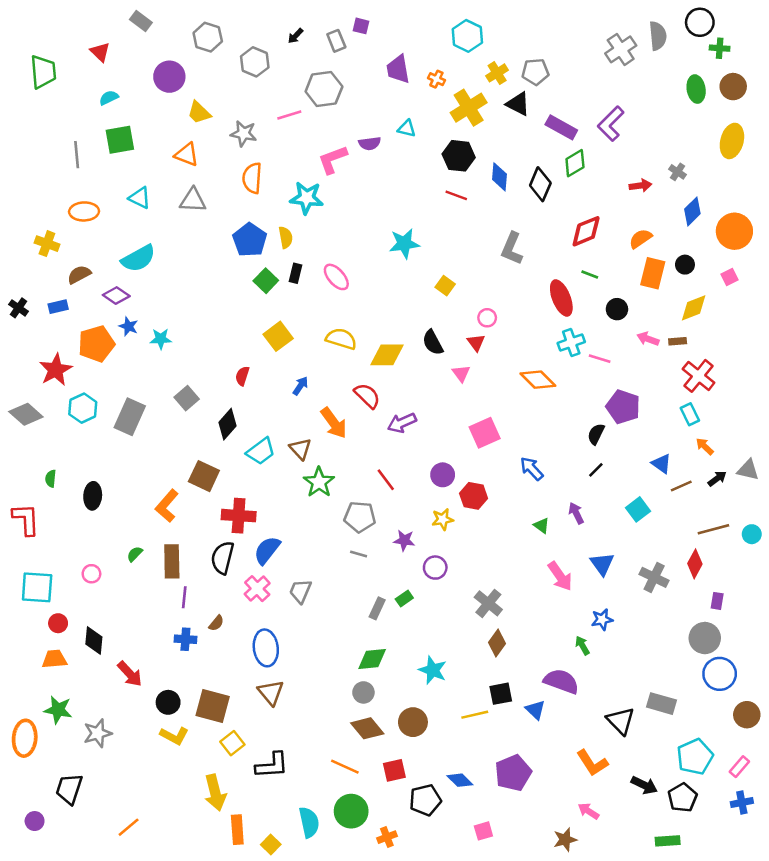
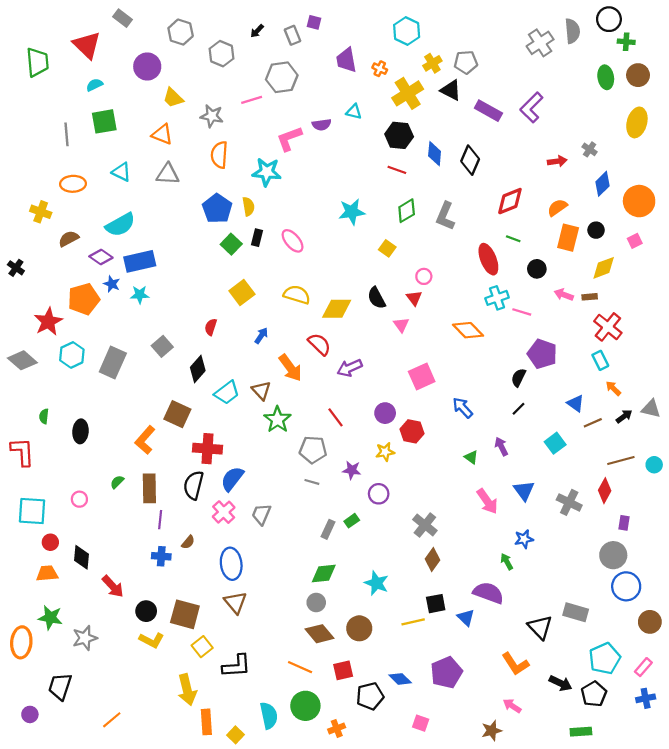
red triangle: (100, 52) -> (87, 45), size x1.6
green diamond: (575, 163) -> (407, 211), moved
blue rectangle: (58, 307) -> (140, 261), moved, size x1.8
pink square: (483, 831) -> (421, 723), turned 35

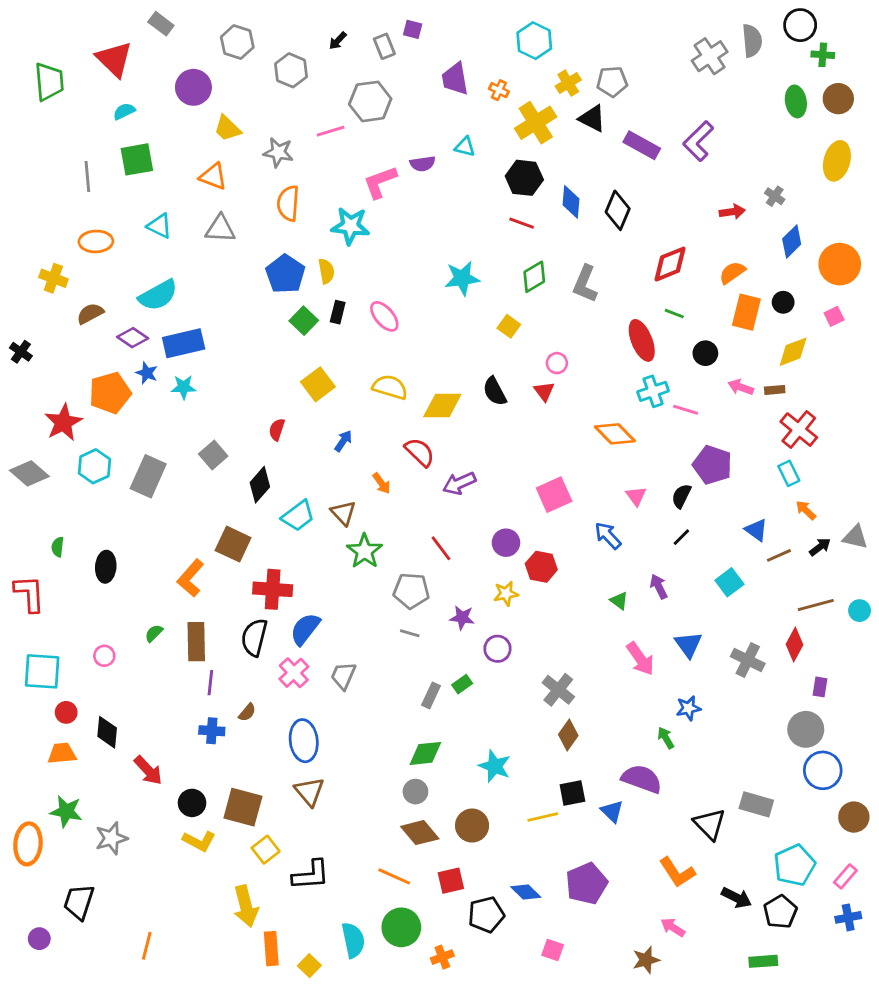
pink triangle: (401, 325) -> (636, 496), moved
orange arrow: (290, 368) -> (382, 483), size x0.6
orange line: (112, 720) -> (147, 946), turned -36

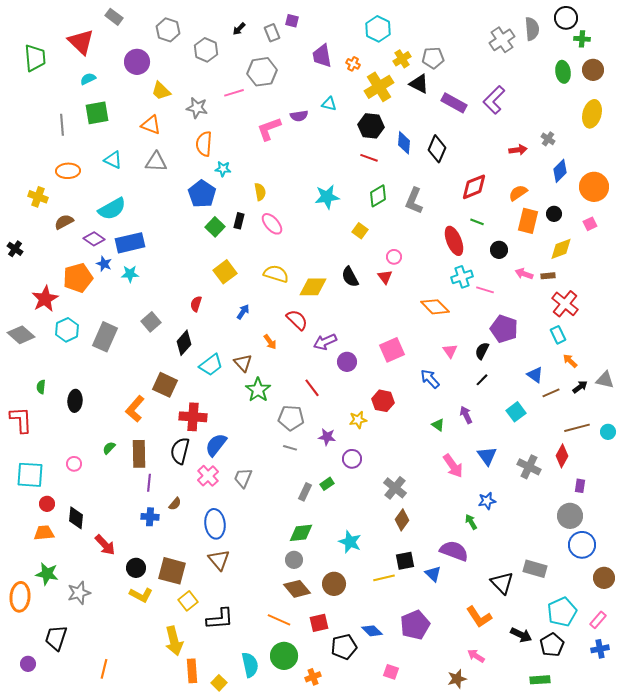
cyan star: (350, 226) -> (223, 169), moved, size x0.6
yellow semicircle: (326, 271) -> (260, 192), moved
purple circle: (506, 543) -> (347, 362), moved

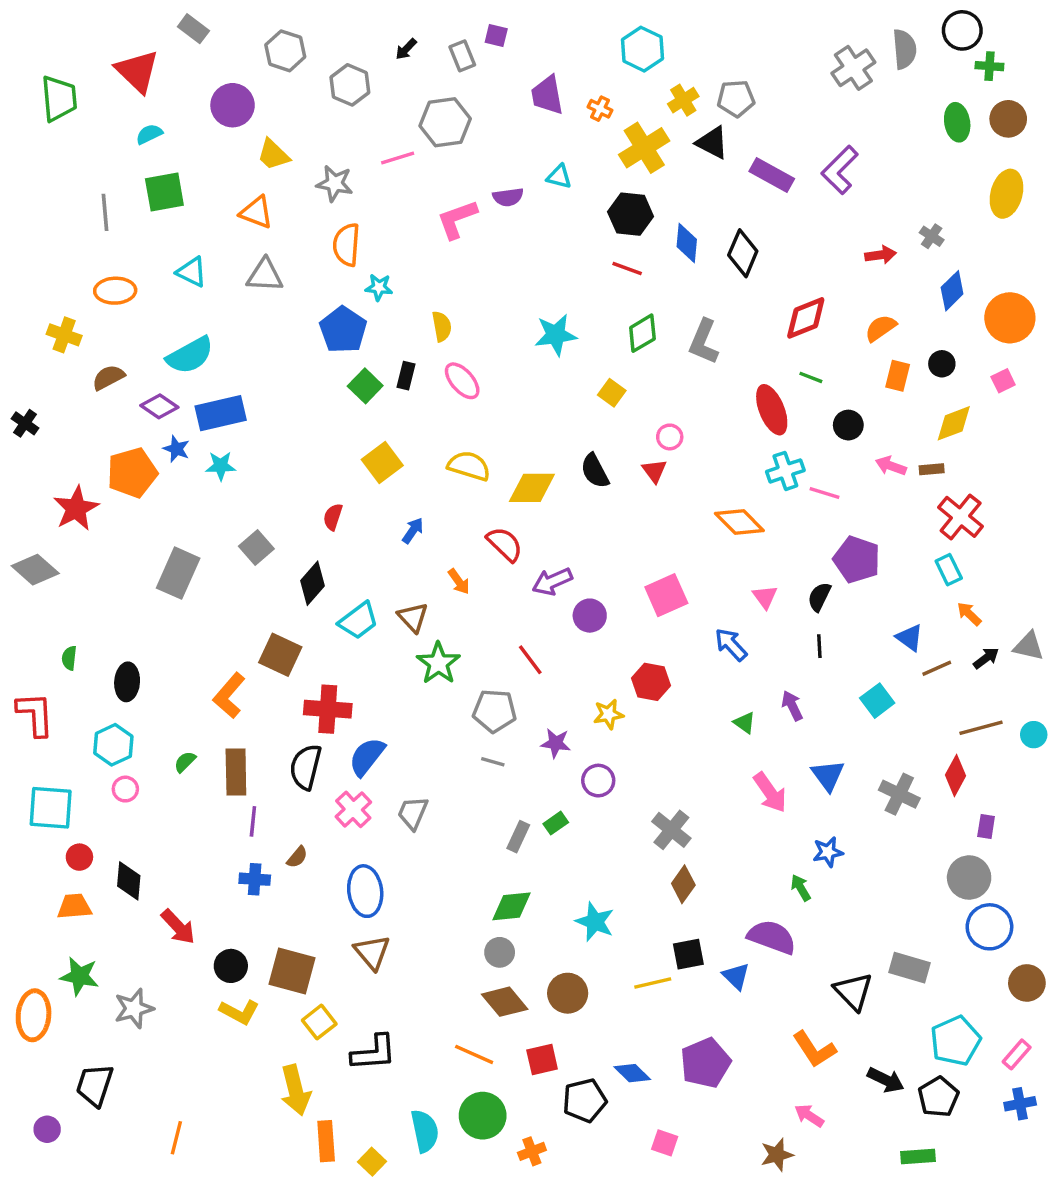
orange rectangle: (528, 221) -> (898, 376), size x0.7
cyan hexagon: (67, 330) -> (113, 745), moved
black line: (482, 380) -> (819, 646), turned -48

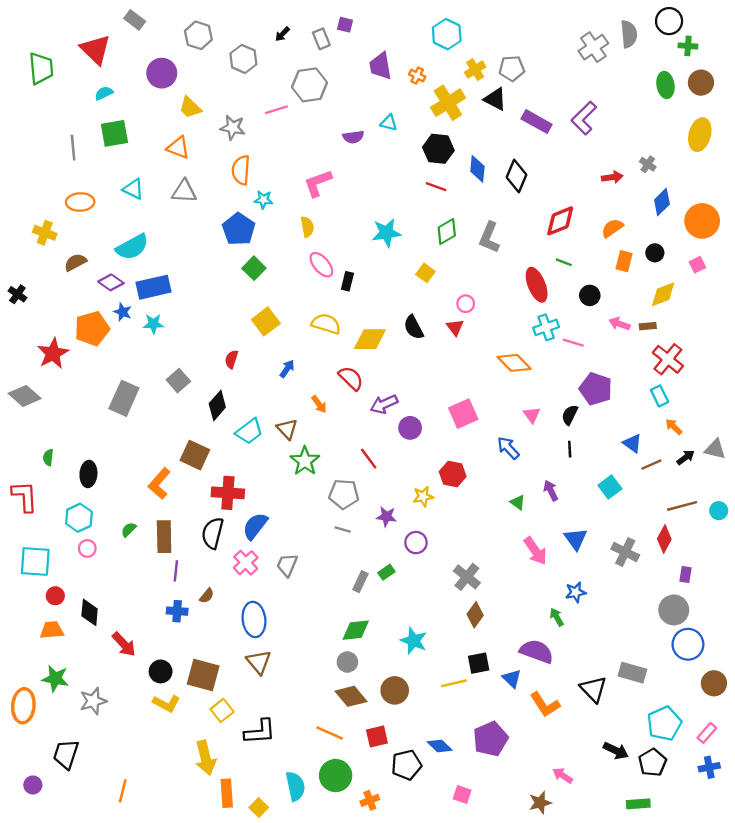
pink L-shape: (457, 219) -> (318, 183), moved
black rectangle: (406, 376) -> (347, 281), moved
orange L-shape: (814, 1049) -> (545, 705), moved

